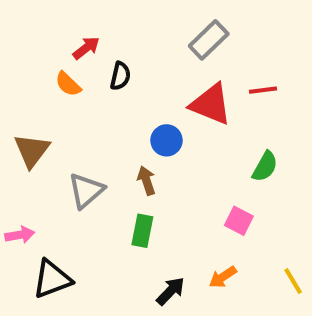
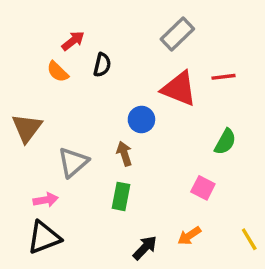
pink arrow: (20, 235) -> (46, 200), moved

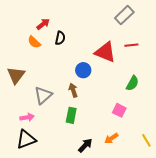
gray rectangle: (177, 34) -> (124, 15), moved

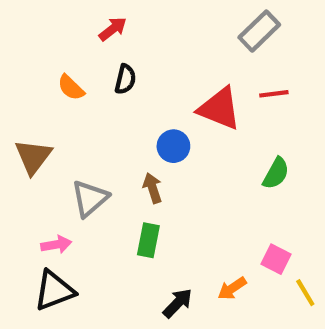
red arrow: (43, 24) -> (113, 29), moved
pink square: (119, 110) -> (276, 259), moved

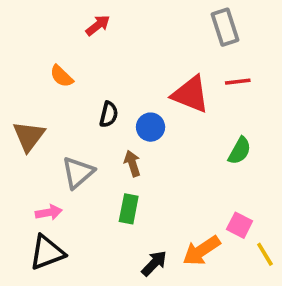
gray rectangle: (259, 31) -> (225, 27), turned -64
black semicircle: (125, 79) -> (109, 114), moved
orange arrow: (232, 288) -> (201, 251), size x1.5

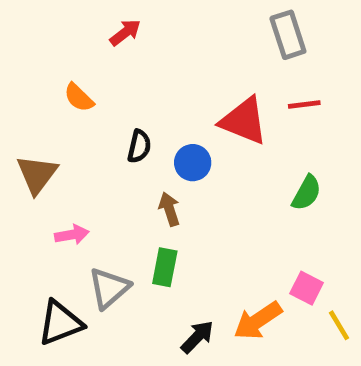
gray triangle: (78, 172) -> (109, 288), moved
pink arrow: (49, 212) -> (72, 235), moved

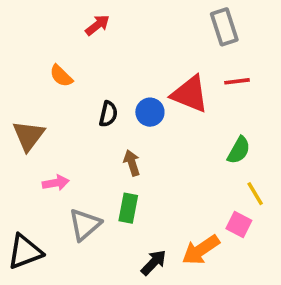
blue circle: (193, 163) -> (150, 112), moved
black triangle: (60, 323) -> (25, 252), moved
yellow line: (339, 325) -> (255, 194), moved

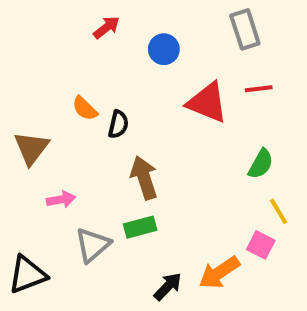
orange semicircle: (61, 76) -> (85, 109), moved
blue circle: (150, 112) -> (164, 49), moved
brown arrow: (132, 163) -> (144, 178), size x1.5
green rectangle: (128, 208) -> (140, 227), turned 64

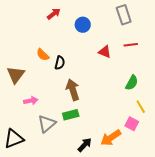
red triangle: (207, 103) -> (105, 52), size x0.6

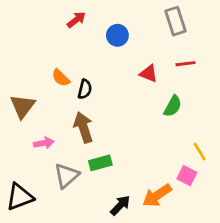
green semicircle: (132, 83) -> (173, 106), moved
brown arrow: (73, 90) -> (83, 127), moved

